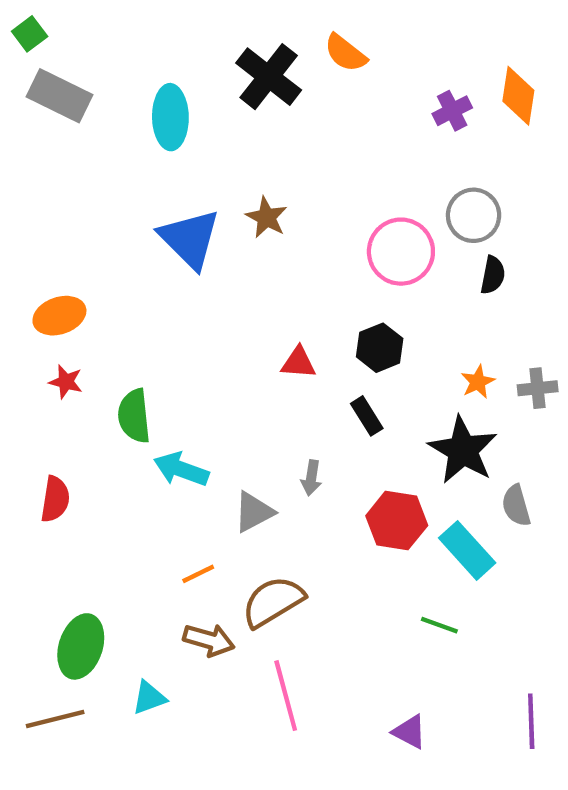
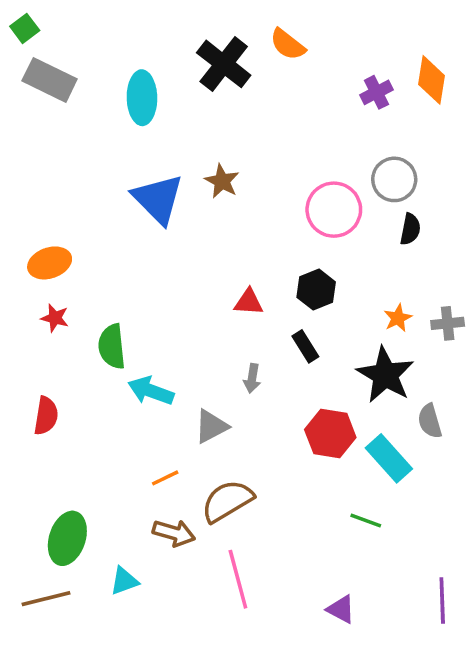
gray arrow: (311, 478) -> (252, 378), moved

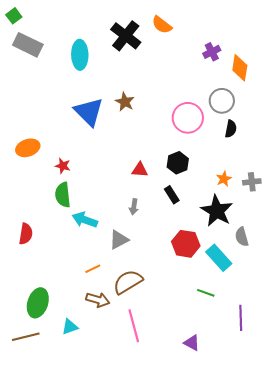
orange diamond: (432, 80) -> (240, 68), moved
red star: (55, 318) -> (63, 166), moved
gray arrow: (252, 378) -> (134, 207), moved
purple line: (442, 600) -> (241, 318), moved

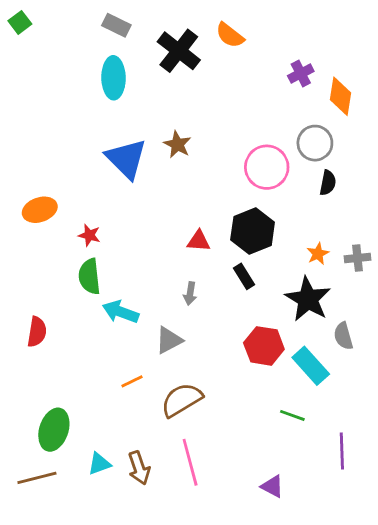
gray rectangle: (28, 45) -> (116, 25), moved, size x0.7
black hexagon: (178, 163) -> (253, 231), size x1.4
brown arrow: (98, 300) -> (139, 468), moved, turned 55

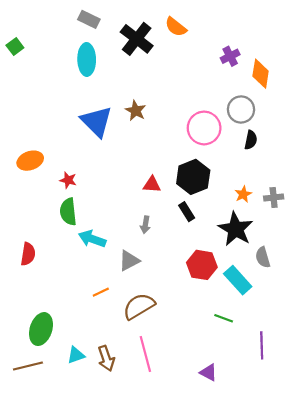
green square: (20, 22) -> (15, 46), moved

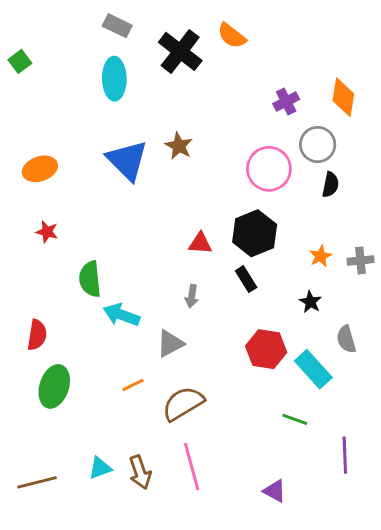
purple cross: (230, 56) -> (286, 102), moved
orange ellipse: (30, 161) -> (40, 169), moved
red star: (68, 180) -> (47, 232), moved
black star: (236, 229) -> (310, 302), size x0.5
green ellipse: (41, 329) -> (54, 386), moved

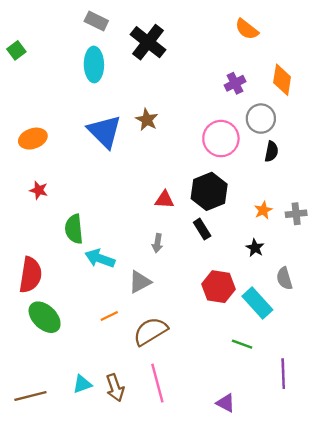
orange semicircle: (232, 36) -> (247, 29), moved
red semicircle: (37, 335) -> (30, 275), size x1.4
green ellipse: (54, 386) -> (45, 317), turned -64

